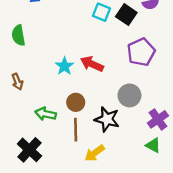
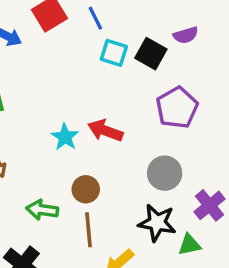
black star: (107, 119) -> (157, 223), moved
green triangle: (153, 145) -> (189, 245), moved, turned -35

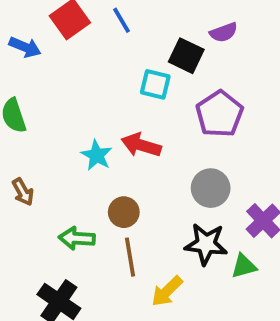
cyan square: (114, 53) -> (155, 84), moved

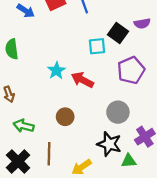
cyan square: (155, 84) -> (97, 46), turned -30
cyan star: (97, 155) -> (56, 71), moved
green arrow: (77, 238) -> (24, 126), moved
brown line: (130, 257) -> (49, 154), moved

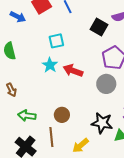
cyan square: (97, 46) -> (56, 41), moved
gray circle: (118, 112) -> (106, 84), moved
brown circle: (65, 117) -> (62, 115), moved

